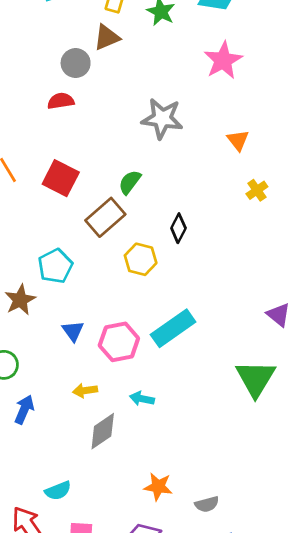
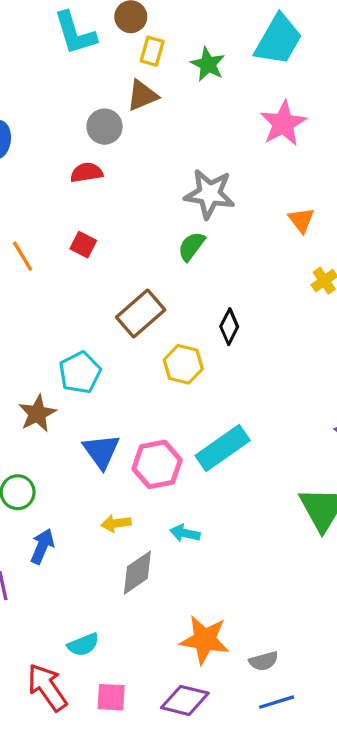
red square: (61, 178) -> (83, 245), moved, size x0.6
green semicircle: (130, 182) -> (191, 246), moved
blue triangle: (73, 331) -> (101, 451), size x1.4
orange star: (158, 487) -> (205, 640), size x1.4

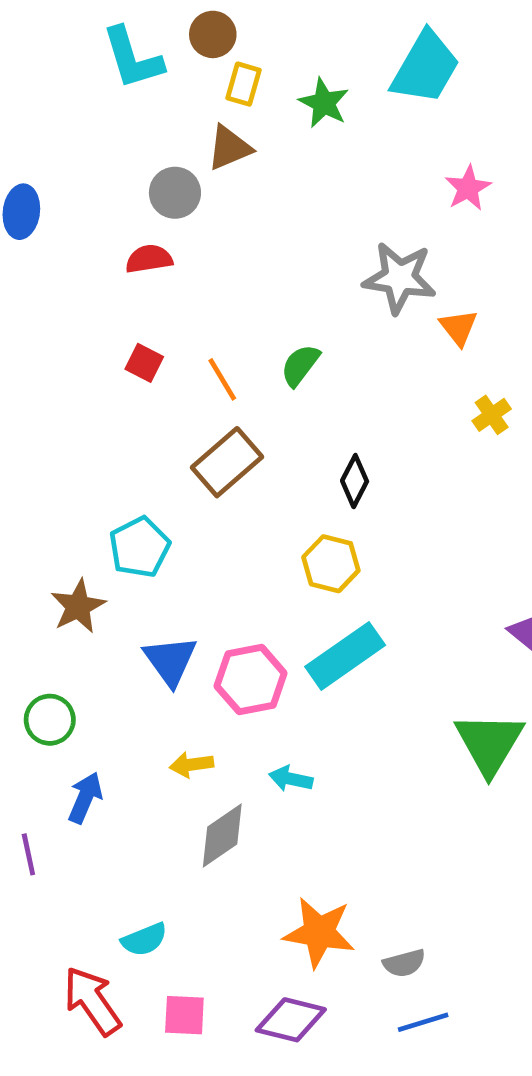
pink star: (283, 123) -> (468, 188), moved, size x0.7
gray star: (209, 194) -> (399, 278), moved
orange line: (23, 256) -> (222, 379), moved
yellow hexagon: (183, 364) -> (331, 564), moved

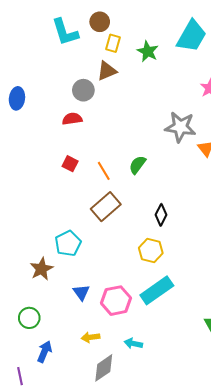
blue triangle: (170, 661) -> (81, 292), size x0.7

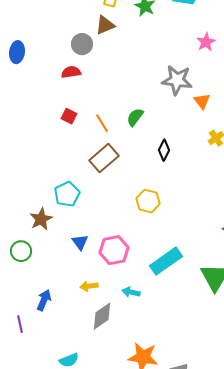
black diamond: (161, 215) -> (164, 150), moved
cyan rectangle: (157, 290) -> (166, 261), moved
green circle: (29, 318) -> (21, 251), moved

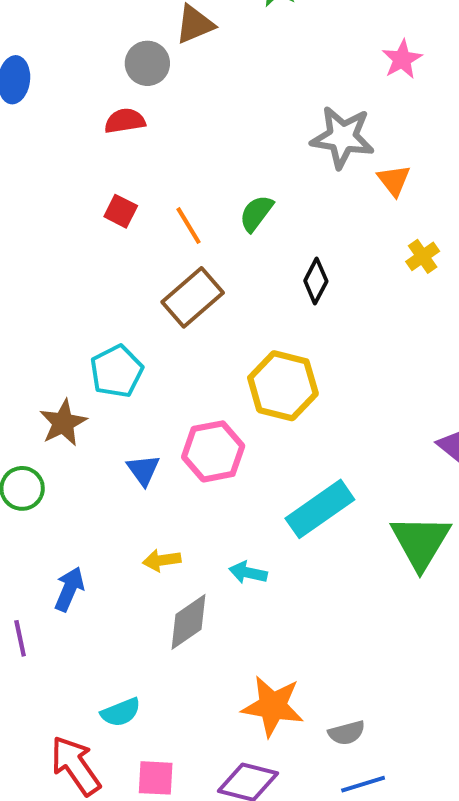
yellow hexagon: (148, 201) -> (283, 386), size x1.4
pink hexagon: (114, 250) -> (213, 451), moved

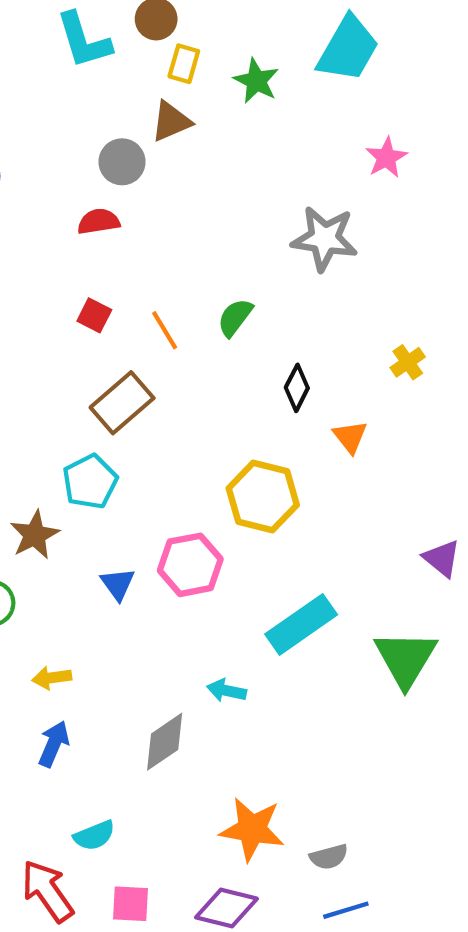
orange triangle: (394, 180) -> (350, 437), moved
brown rectangle: (193, 297) -> (122, 403), moved
yellow arrow: (162, 560) -> (52, 678), moved
blue arrow: (69, 589) -> (54, 744), moved

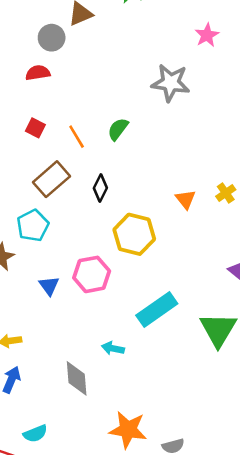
yellow cross: (408, 362) -> (226, 193), moved
black diamond: (297, 388) -> (100, 188), moved
gray diamond: (165, 742) -> (77, 378), turned -60

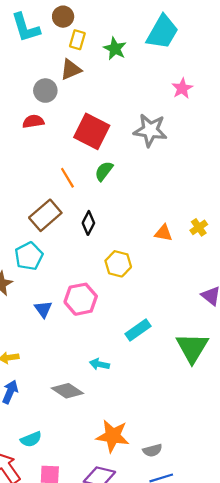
red square: (35, 128) -> (92, 131), moved, size x2.0
orange triangle: (186, 199) -> (163, 233), turned -42
yellow hexagon: (134, 234) -> (118, 264), size x0.7
cyan rectangle: (157, 310) -> (138, 330), size x0.7
gray diamond: (77, 378) -> (67, 391), turned -52

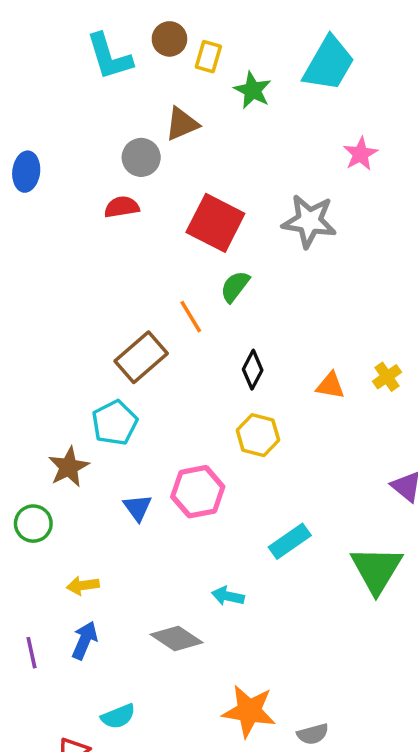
yellow rectangle: (77, 40) -> (208, 57), moved
orange line: (67, 178) -> (191, 317), moved
black diamond: (88, 223) -> (253, 370), moved

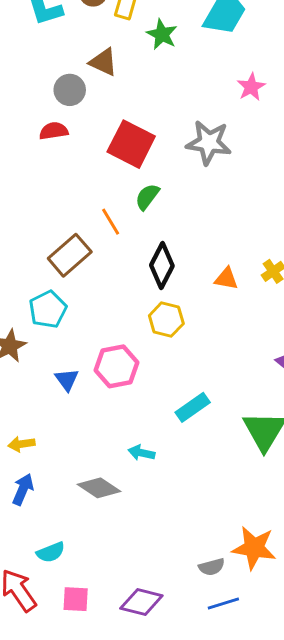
brown triangle: (182, 124) -> (103, 62), turned 48
black diamond: (253, 370) -> (162, 265), size x1.4
orange star: (249, 711) -> (254, 548), moved

